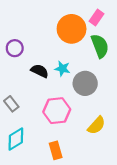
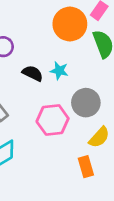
gray circle: (85, 83) -> (86, 103), moved
orange rectangle: (56, 150) -> (86, 167), moved

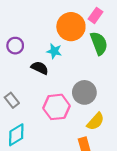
cyan star: (59, 71) -> (54, 51), moved

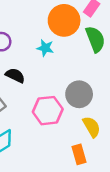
black semicircle: (40, 68) -> (15, 75), moved
yellow semicircle: (96, 121) -> (92, 127), turned -72

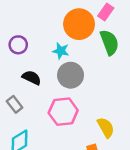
gray circle: (79, 94) -> (71, 75), moved

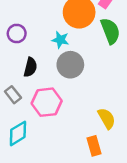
black semicircle: (32, 78) -> (30, 67), turned 78
pink hexagon: (63, 112) -> (47, 102), moved

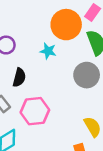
gray circle: (70, 65) -> (87, 75), moved

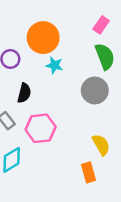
orange circle: (66, 25) -> (43, 38), moved

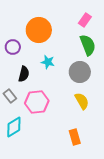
cyan star: (54, 65) -> (48, 62), moved
yellow semicircle: (101, 145) -> (82, 101), moved

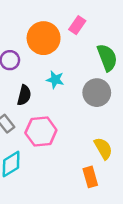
pink rectangle: (85, 20) -> (77, 25), moved
yellow semicircle: (82, 101) -> (103, 148), moved

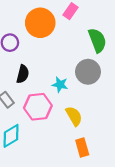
cyan star: (55, 80) -> (60, 85), moved
yellow semicircle: (103, 148) -> (74, 116), moved

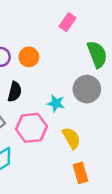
orange circle: (40, 23) -> (29, 57), moved, size x0.6

